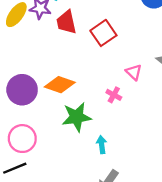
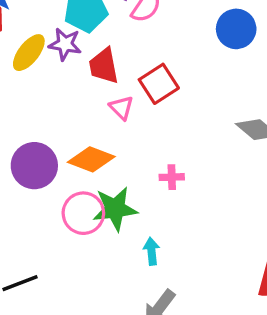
pink triangle: (134, 72) -> (121, 108), moved
pink cross: (114, 95) -> (172, 177), turned -32
pink circle: (22, 139) -> (83, 213), moved

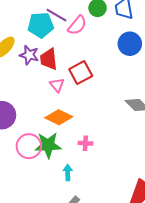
purple star: (65, 44) -> (29, 55), moved
orange diamond: (91, 159) -> (59, 117), moved
pink cross: (172, 177) -> (85, 143), moved

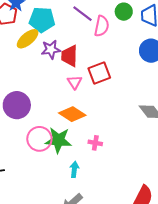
cyan pentagon: (41, 25) -> (42, 20), moved
pink semicircle: (77, 25) -> (102, 26), turned -35
purple star: (29, 55) -> (51, 49), turned -30

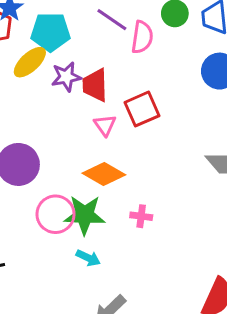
cyan arrow: (74, 169) -> (88, 258), moved, turned 112

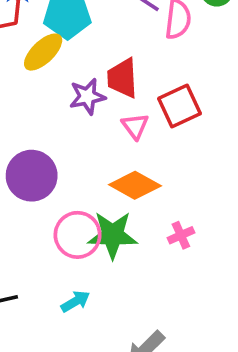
purple star: (66, 77) -> (87, 96), moved
pink cross: (141, 216) -> (181, 235), turned -30
cyan arrow: (88, 258) -> (75, 301), moved, turned -55

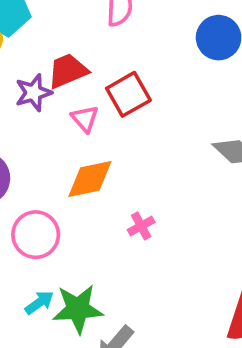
red trapezoid: (122, 78) -> (68, 71), turned 75
orange diamond: (135, 185) -> (90, 179), turned -36
green star: (113, 235) -> (78, 309), moved

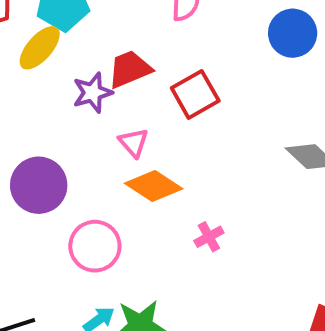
pink triangle: (85, 119) -> (134, 143), moved
orange diamond: (90, 179) -> (154, 186), turned 45

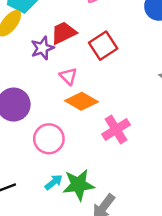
pink cross: (209, 237) -> (116, 129), size x1.6

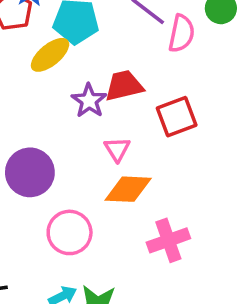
purple star: (42, 48) -> (89, 101), turned -30
orange diamond: (82, 101) -> (128, 189), turned -40

